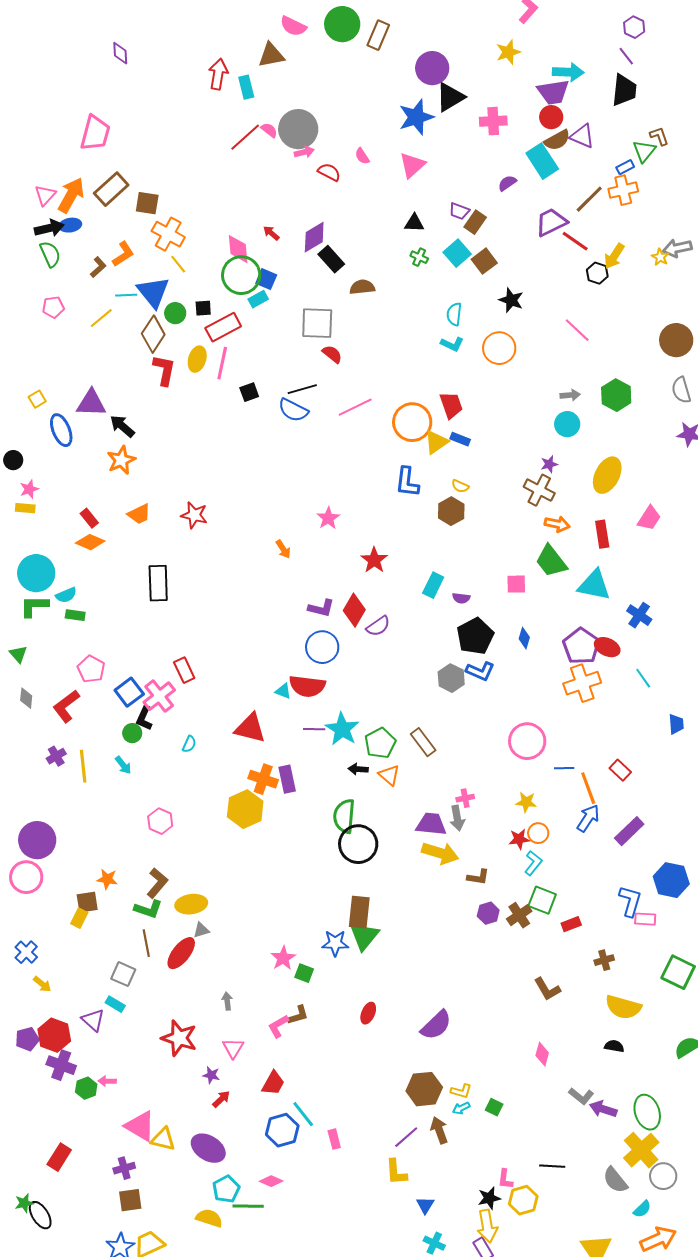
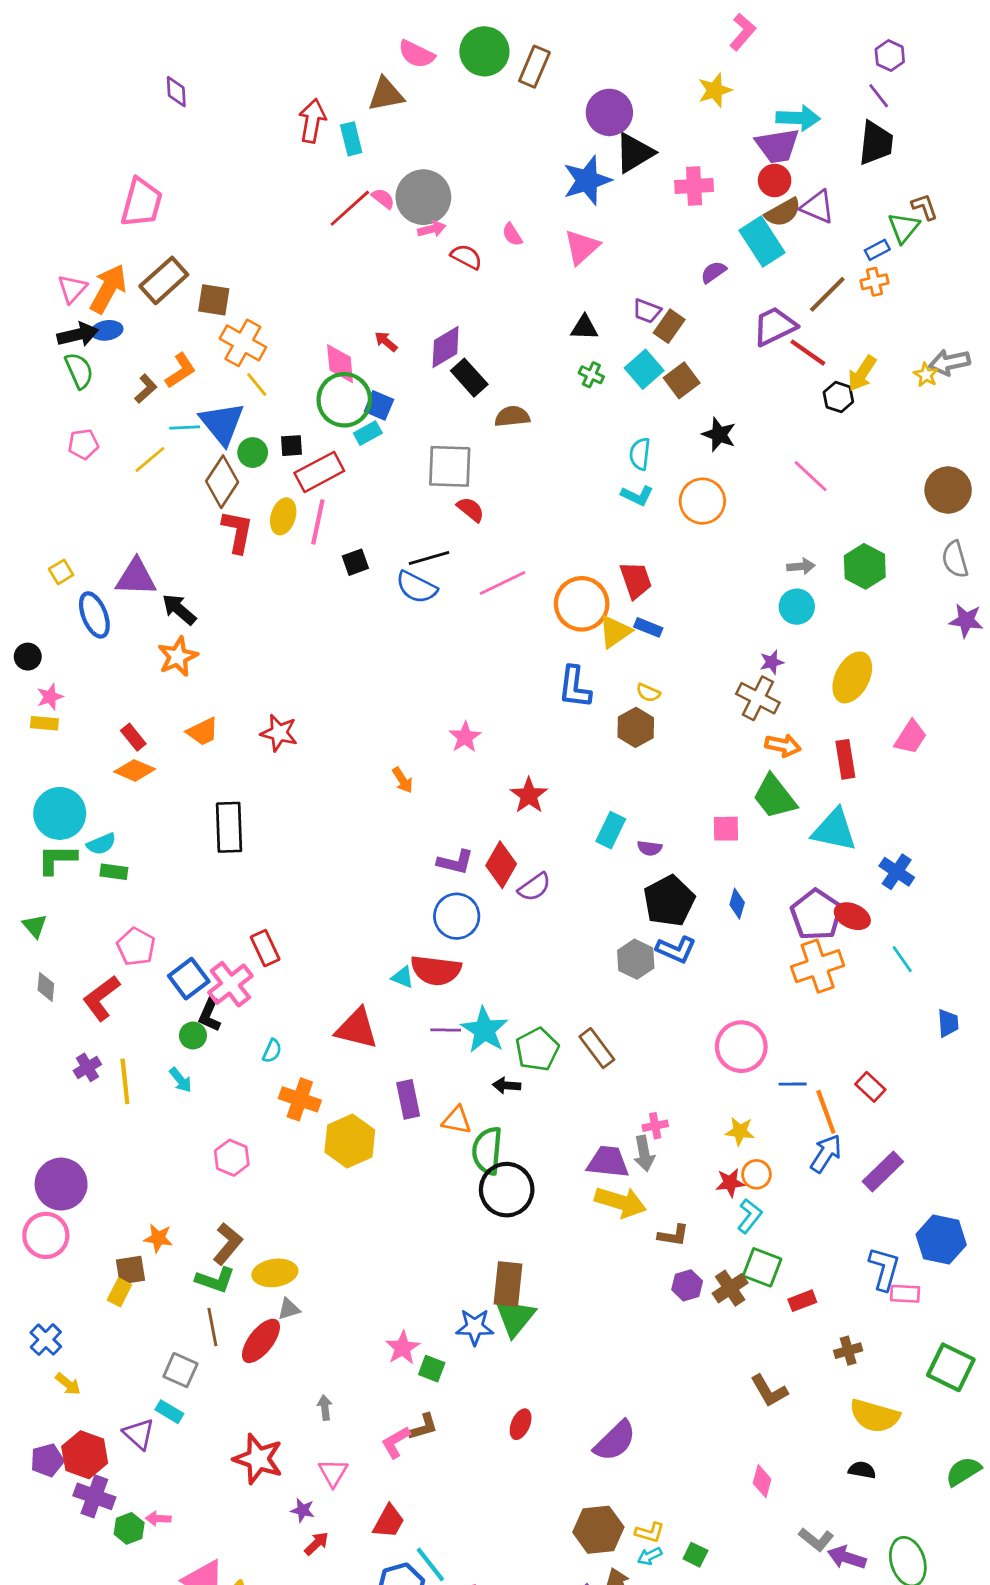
orange cross: (623, 190) -> (875, 282), size x0.7
orange triangle: (389, 775) -> (457, 1120), moved, turned -30
orange cross: (263, 779) -> (300, 1099), moved

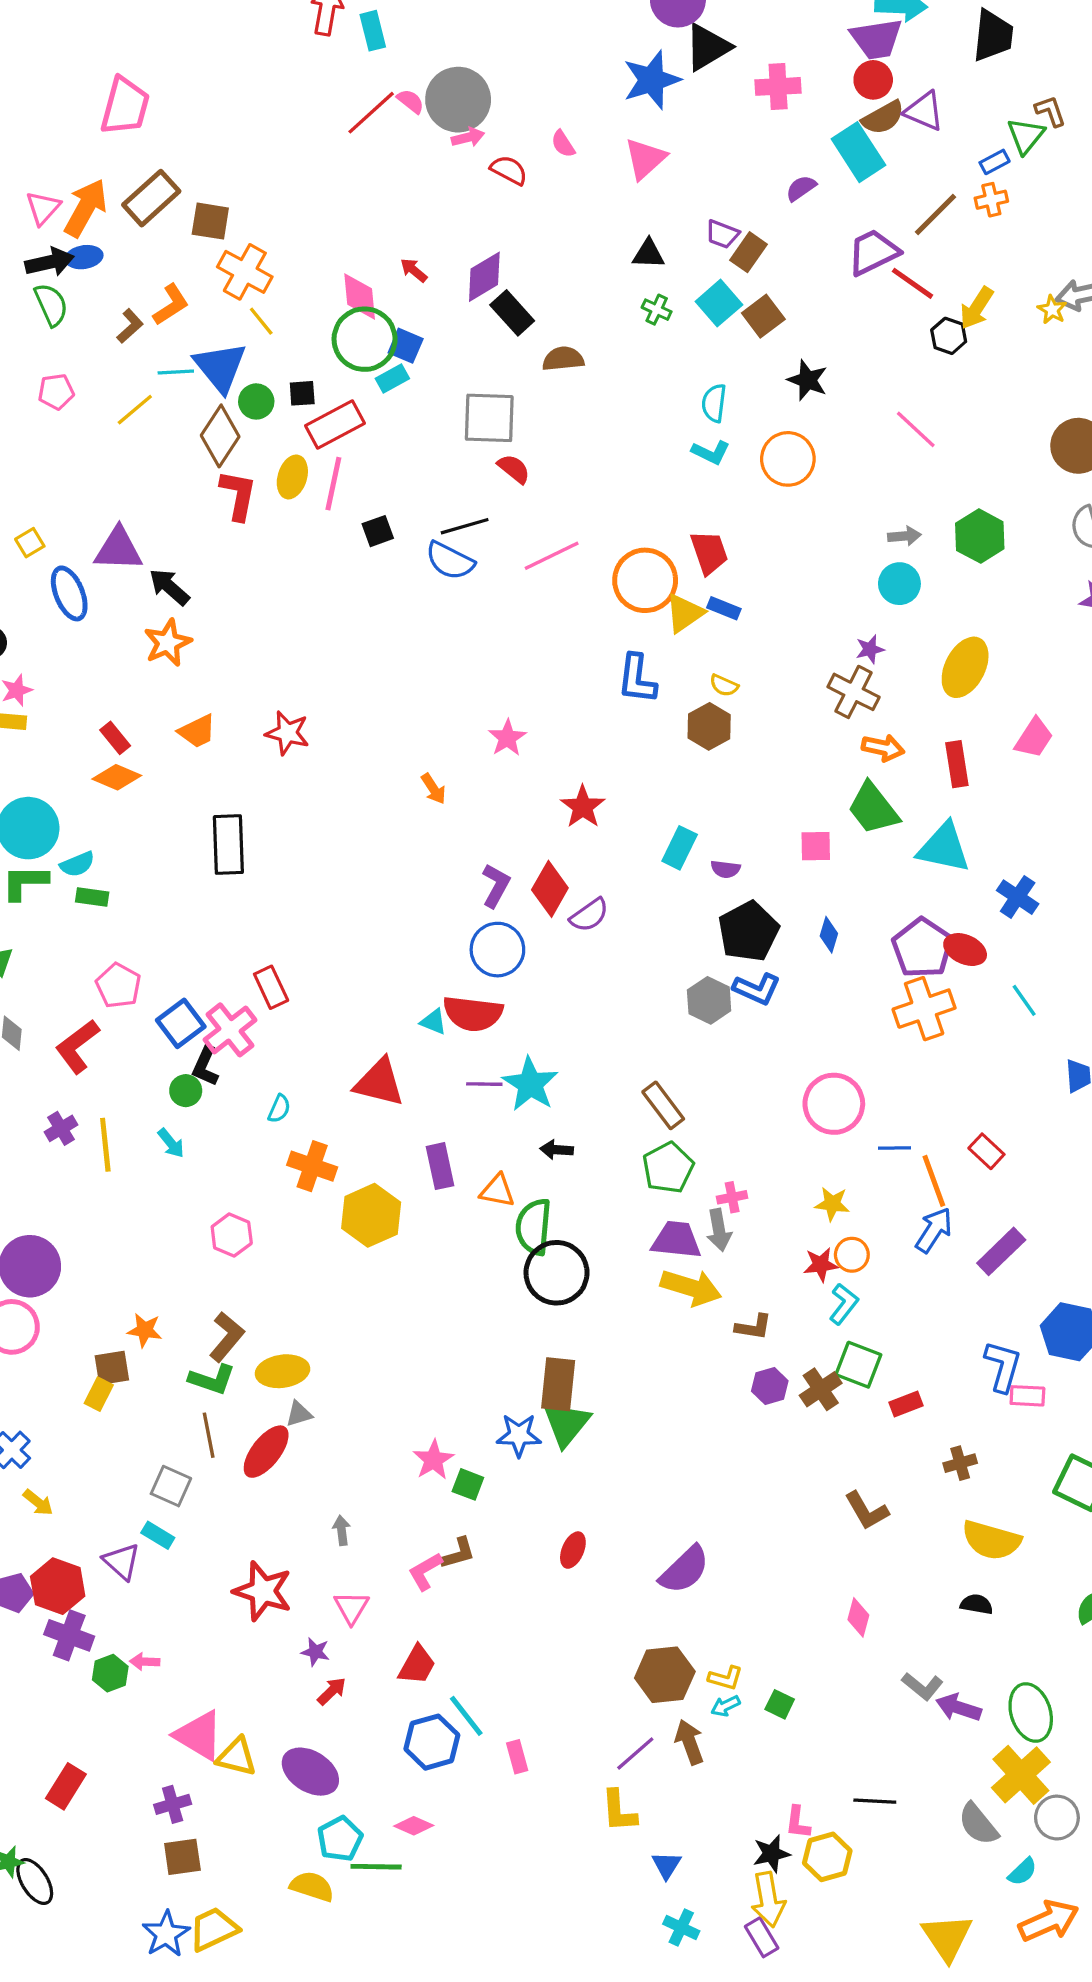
purple L-shape: (455, 862) -> (496, 886), turned -75
green pentagon: (537, 1049) -> (668, 1168), moved

